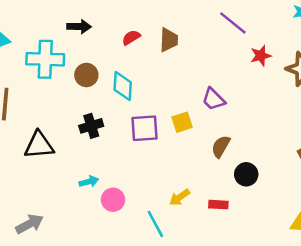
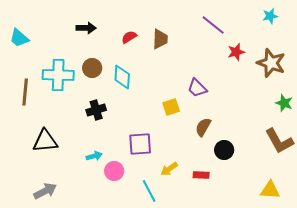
cyan cross: (45, 59) -> (58, 75), moved
purple square: (144, 128) -> (140, 144), moved
black triangle: (39, 145) -> (45, 141), moved

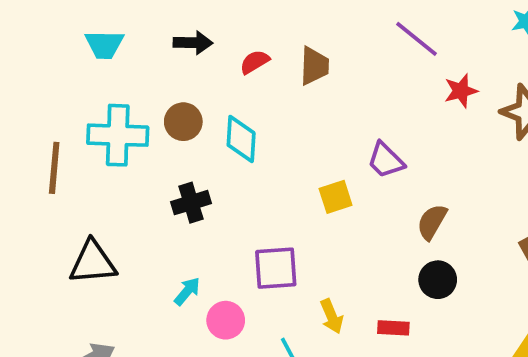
black arrow: (86, 28) -> (193, 43), moved
cyan trapezoid: (19, 38) -> (104, 45), moved, turned -40
brown semicircle: (203, 127) -> (432, 222), moved
cyan arrow: (94, 156) -> (187, 291), turned -35
yellow arrow: (169, 169) -> (332, 316), turned -78

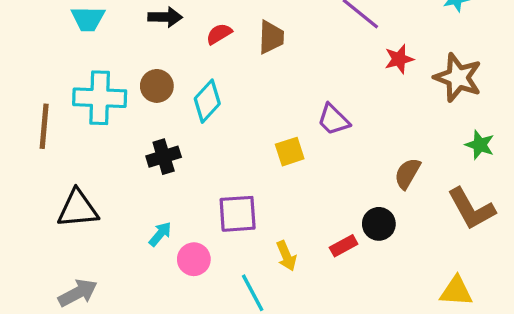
cyan diamond: (241, 139) -> (207, 101), turned 39
brown semicircle: (432, 222) -> (407, 173), moved
red rectangle: (393, 328) -> (344, 246), moved, turned -32

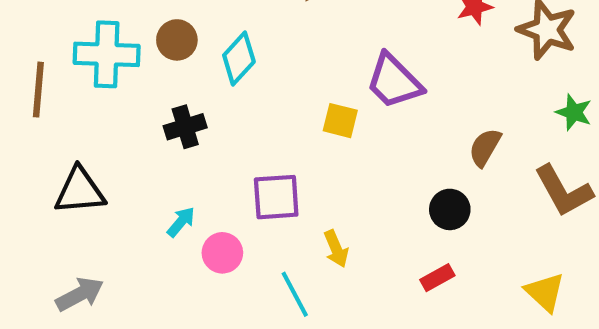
purple trapezoid: (333, 120) -> (394, 81), size x1.4
yellow square: (290, 152) -> (340, 121), turned 32
red rectangle: (344, 246) -> (437, 278), moved
yellow triangle: (456, 291) -> (545, 292), turned 39

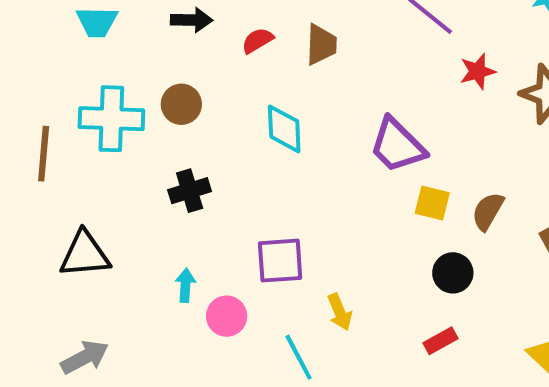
cyan diamond: (239, 59) -> (284, 129), moved, turned -45
yellow square: (340, 121) -> (432, 203), moved
cyan arrow: (181, 222) -> (185, 285), turned -36

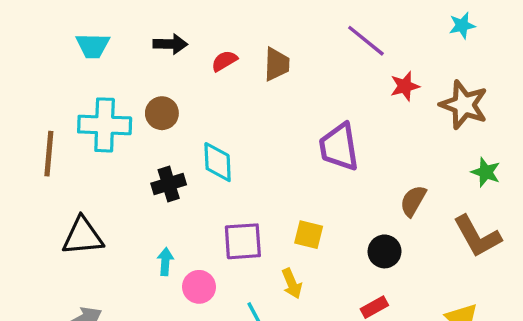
cyan diamond: (284, 129) -> (218, 162), moved
purple trapezoid: (397, 145) -> (339, 147), turned 36
yellow square: (432, 203) -> (309, 235), moved

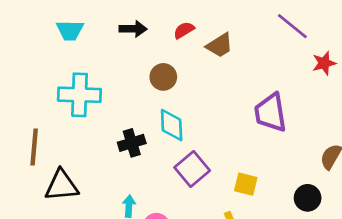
red semicircle: (224, 61) -> (184, 30), moved
brown trapezoid: (277, 64) -> (220, 45), turned 56
brown circle: (162, 113) -> (163, 77), moved
brown line: (49, 154) -> (34, 147), moved
purple square: (243, 241) -> (192, 169), moved, turned -36

